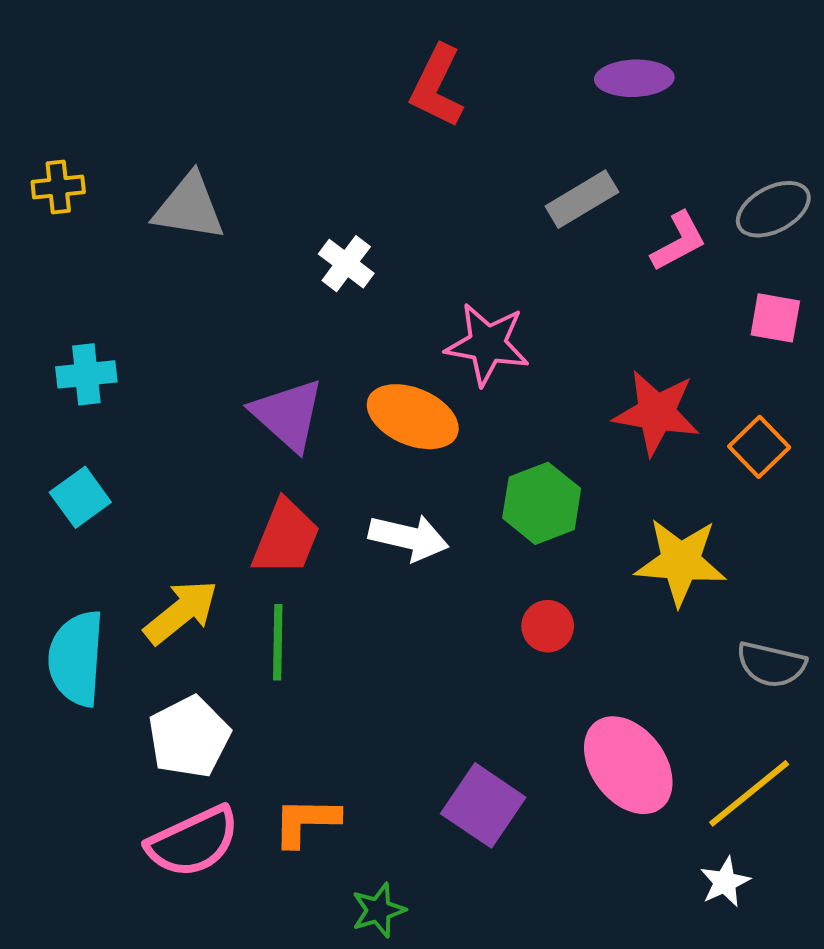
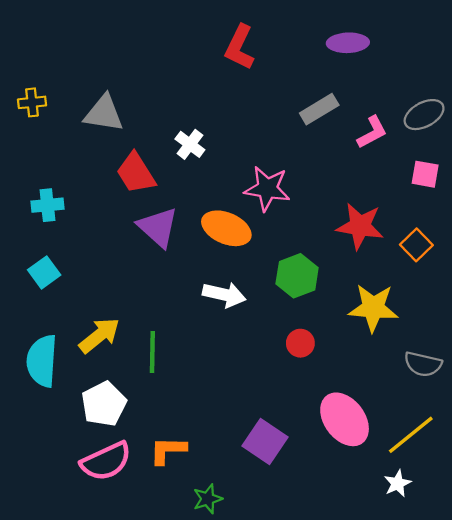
red trapezoid: (286, 538) -> (136, 173), moved, turned 126

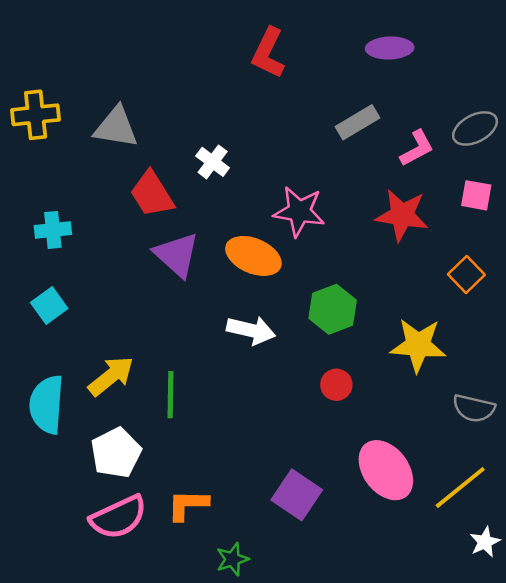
yellow cross: (32, 102) -> (36, 115), size x1.5
red star: (360, 226) -> (402, 215), moved
white star: (398, 483) -> (485, 542), moved

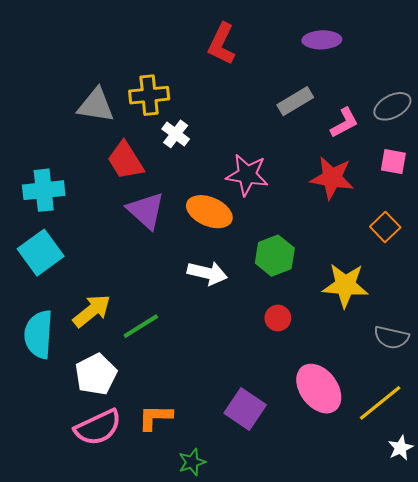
yellow cross: (36, 115) -> (149, 95), moved
cyan cross: (53, 230) -> (44, 190), size x1.4
cyan square: (49, 305) -> (41, 253), size x1.5
green line: (170, 395) -> (141, 326), turned 57

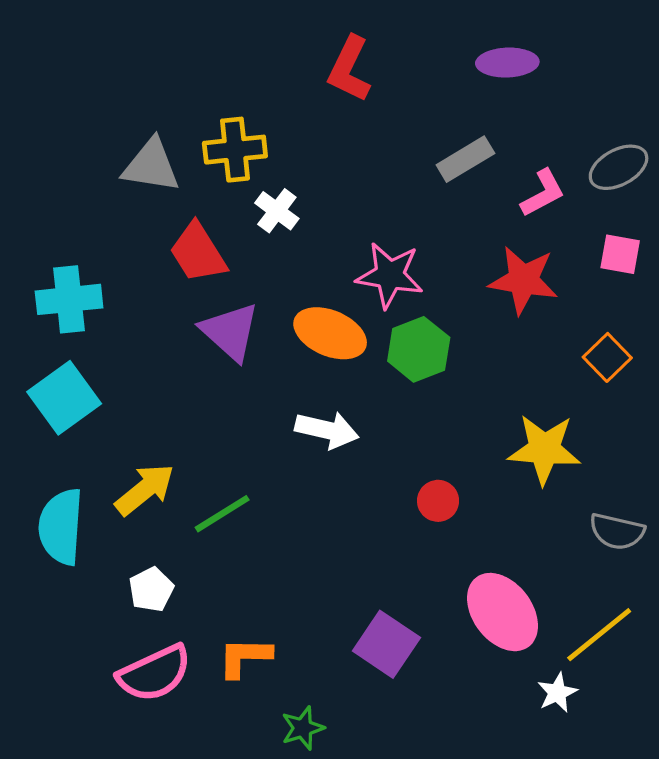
green hexagon: (275, 256) -> (419, 349), moved
white pentagon: (96, 374) -> (151, 589), size x0.7
white star: (401, 448) -> (557, 693), moved

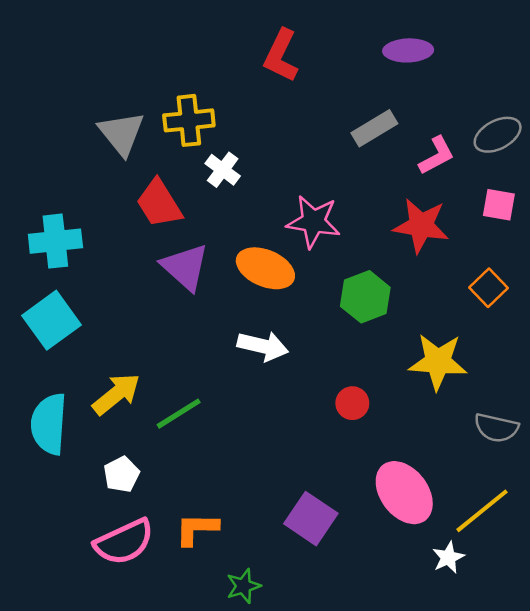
gray triangle: (151, 166) -> (122, 133), turned 42
green hexagon: (419, 349) -> (365, 297), moved

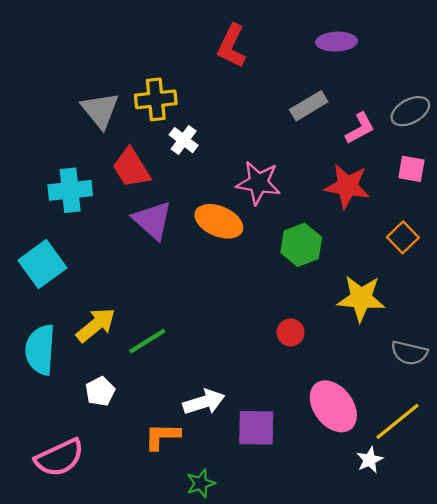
cyan cross: (55, 241) -> (70, 190), moved
white arrow: (263, 346) -> (204, 402), moved, turned -30
purple square: (311, 519) -> (256, 428), turned -33
pink semicircle: (124, 542) -> (60, 458), moved

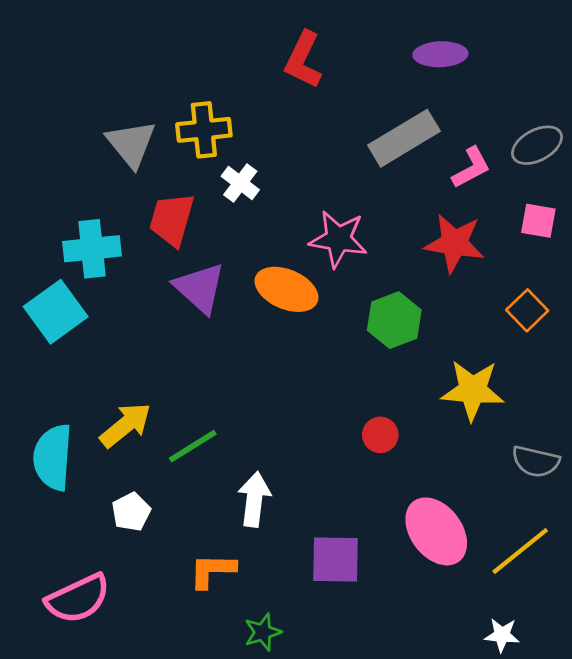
gray rectangle: (309, 106) -> (404, 138), size x1.4
red trapezoid: (131, 168) -> (172, 219), turned 48
cyan square: (42, 264) -> (56, 312), moved
white arrow: (204, 402) -> (254, 499), moved, turned -66
white star: (370, 460) -> (502, 635), moved, turned 30

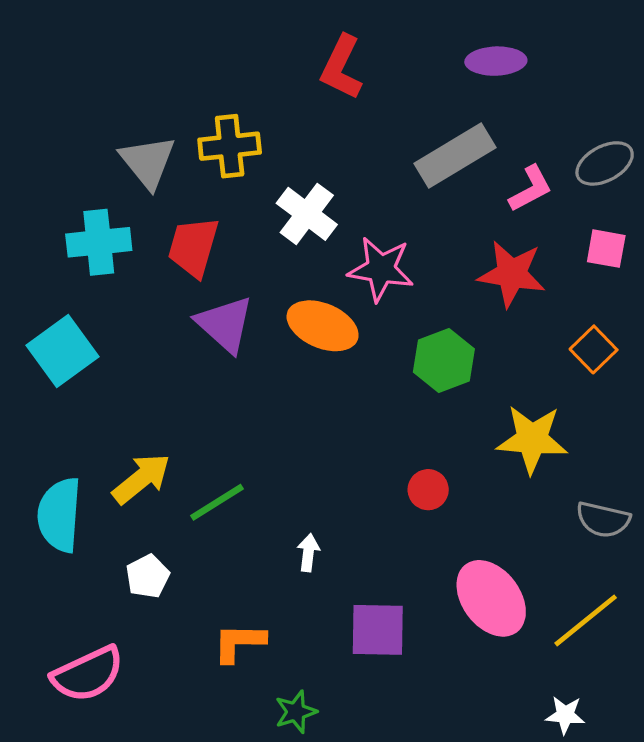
white cross: (240, 183) -> (307, 214), moved, size x1.4
cyan cross: (92, 249) -> (99, 242), moved
white arrow: (254, 499) -> (308, 553), moved, size x0.6

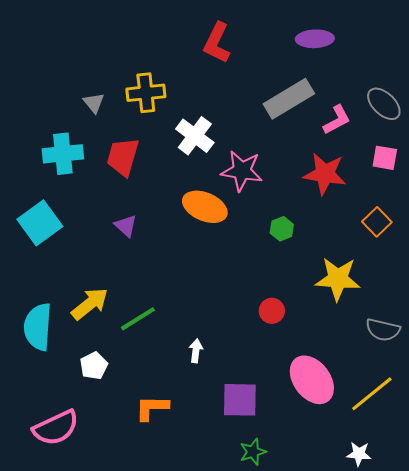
gray triangle: (148, 162) -> (94, 103), size x0.6
gray ellipse: (605, 163) -> (384, 104), turned 72
purple triangle: (225, 324) -> (126, 226), moved, size x0.6
green hexagon: (444, 360) -> (282, 229), size x0.6
green star: (296, 712) -> (253, 452), moved

